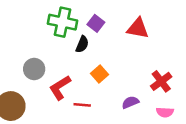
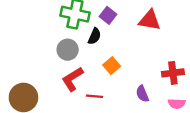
gray circle: (34, 69) -> (68, 50), moved
red cross: (161, 81) -> (173, 73), turned 30
purple semicircle: (130, 102) -> (142, 94), turned -91

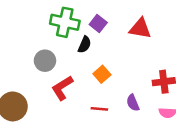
gray circle: (68, 50) -> (45, 61), moved
red line: (95, 96) -> (99, 109), moved

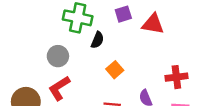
purple square: (98, 24) -> (123, 14), moved, turned 35
red L-shape: (62, 88) -> (59, 88), moved

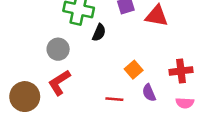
orange square: (115, 70) -> (134, 70), moved

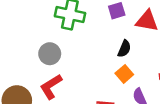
black semicircle: (99, 33) -> (124, 49), moved

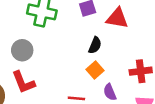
red L-shape: (51, 87) -> (23, 82), turned -80

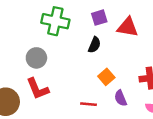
black semicircle: (95, 45) -> (94, 45), moved

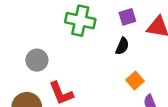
gray circle: (36, 58) -> (37, 60), moved

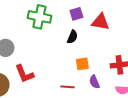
orange square: (135, 80) -> (82, 64), turned 32

